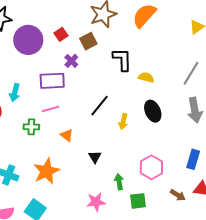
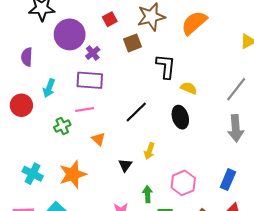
red square: (61, 34) -> (110, 19), moved
purple cross: (71, 61) -> (93, 53), moved
black ellipse: (153, 111) -> (180, 117), moved
yellow arrow: (123, 122) -> (149, 151), moved
green cross: (31, 127) -> (62, 126), turned -35

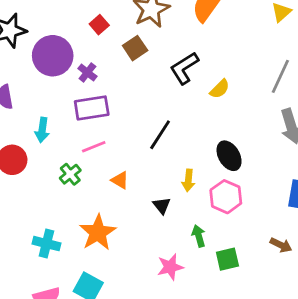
black L-shape: (166, 66) -> (184, 68), turned -115
yellow semicircle: (189, 88) -> (220, 89), turned 126
black ellipse: (180, 117) -> (229, 156), moved
pink hexagon: (183, 183) -> (226, 197), moved

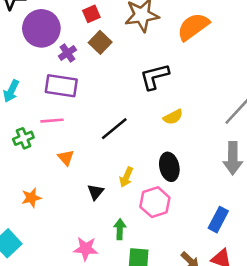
brown square: (135, 48) -> (100, 42), moved, turned -30
yellow semicircle: (220, 89) -> (173, 117), moved
orange star: (98, 233) -> (31, 198), size x0.6

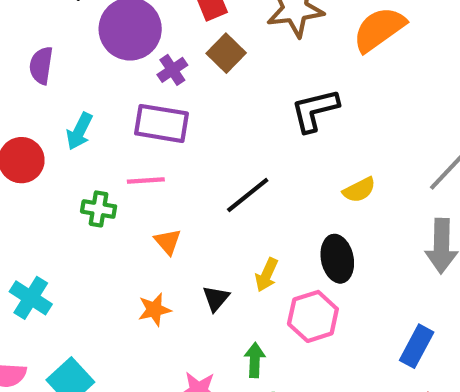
yellow semicircle: (173, 117) -> (359, 190), moved
green cross: (23, 138) -> (99, 209), turned 30
orange star: (31, 198) -> (154, 310), moved

